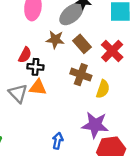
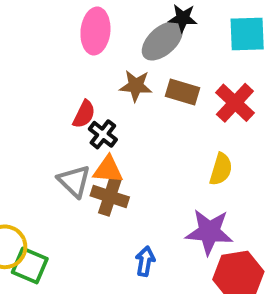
brown rectangle: (82, 44) -> (183, 92), turned -30
black cross: (35, 67) -> (103, 134), turned 35
brown cross: (81, 75) -> (110, 196), moved

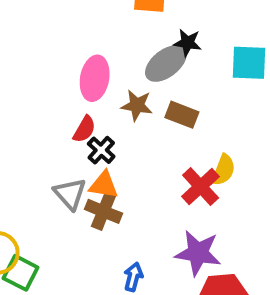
pink ellipse: (95, 31) -> (95, 78), moved
red cross: (235, 103) -> (201, 187), moved
yellow semicircle: (221, 169) -> (224, 170), moved

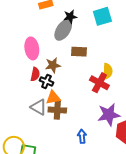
brown star: (137, 105) -> (53, 65), moved

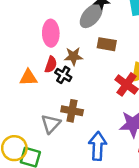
orange triangle: (53, 98) -> (28, 78), moved
gray triangle: (39, 107) -> (51, 124), moved, turned 36
blue arrow: (82, 136) -> (98, 146), size x1.6

